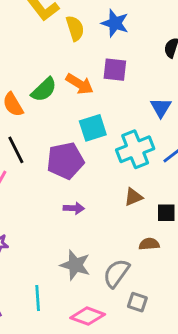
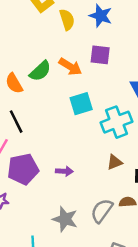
purple pentagon: (65, 161) -> (23, 169), moved
gray semicircle: (116, 273) -> (102, 211), moved

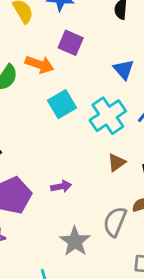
purple square: (100, 55) -> (71, 43), turned 30
gray star: (65, 219) -> (75, 241), turned 30

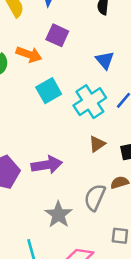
purple arrow: (61, 186) -> (47, 165), size x1.6

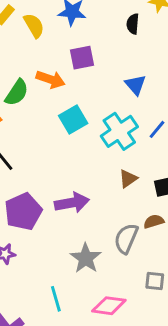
purple square: (57, 35) -> (82, 58), turned -35

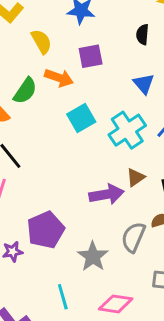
black semicircle: (133, 24) -> (142, 34), moved
yellow semicircle: (34, 26) -> (41, 41), moved
purple arrow: (72, 203) -> (107, 194), moved
purple pentagon: (23, 211) -> (46, 230), moved

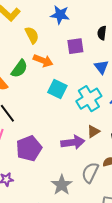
purple square: (91, 56) -> (75, 46), moved
cyan square: (81, 118) -> (57, 89), turned -36
purple pentagon: (46, 230) -> (29, 148), moved

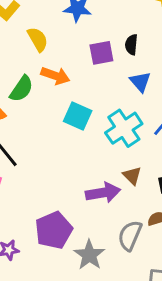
black semicircle: (102, 33) -> (131, 45), moved
brown triangle: (93, 131) -> (132, 176), turned -40
purple pentagon: (29, 148) -> (54, 230), moved

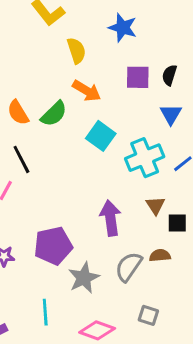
green semicircle: (21, 89) -> (54, 114), moved
brown triangle: (132, 176) -> (155, 205), moved
purple arrow: (103, 193) -> (110, 218), turned -100

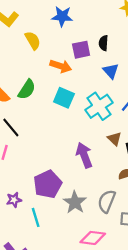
orange arrow: (87, 91) -> (61, 66), moved
gray semicircle: (129, 267) -> (107, 201), moved
cyan line: (45, 312) -> (36, 217), moved

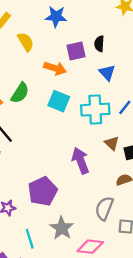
cyan cross: (99, 106) -> (95, 110), turned 32
gray star: (75, 202) -> (62, 228), moved
cyan line: (36, 217) -> (30, 239), moved

